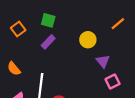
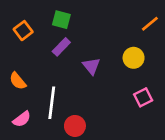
yellow circle: (88, 40) -> (134, 58), moved
purple triangle: (103, 61) -> (91, 66), moved

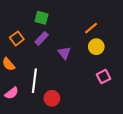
orange line: (150, 24) -> (91, 28), moved
orange square: (23, 31) -> (17, 38), moved

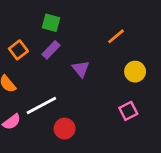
yellow circle: (96, 47) -> (135, 72), moved
pink square: (103, 77) -> (128, 111), moved
white line: (34, 81) -> (41, 105), turned 55

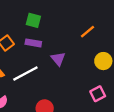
purple rectangle: (51, 50) -> (33, 43), turned 56
white line: (41, 105) -> (25, 73), moved

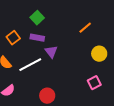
green square: (33, 20) -> (37, 18), turned 32
purple triangle: (58, 59) -> (51, 52), moved

